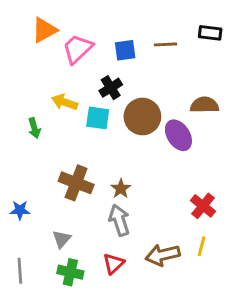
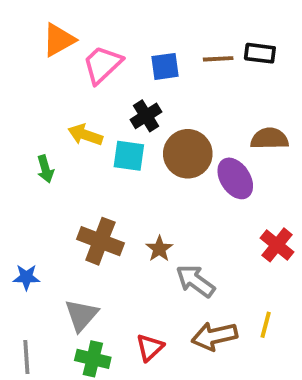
black rectangle: (210, 33) -> (260, 53), moved
red cross: (203, 206) -> (277, 245), moved
gray arrow: (119, 220) -> (195, 281), moved, turned -36
gray triangle: (62, 239) -> (81, 315), size x1.4

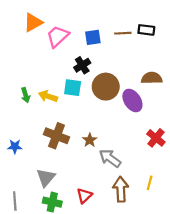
yellow arrow: (85, 135) -> (48, 96), moved
blue star: (26, 277) -> (15, 146), moved
brown arrow: (214, 336) -> (121, 189), turned 100

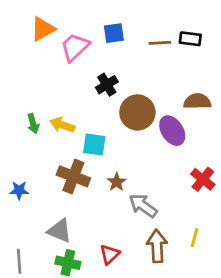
blue square: (93, 37) -> (114, 33), moved
cyan square: (73, 88) -> (94, 144), moved
gray triangle: (46, 177) -> (60, 231), turned -48

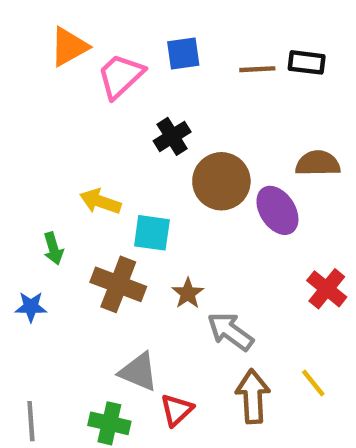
green arrow: (33, 124) -> (53, 248), moved
gray triangle: (60, 231) -> (138, 372), moved
yellow line: (194, 238) -> (313, 383), turned -54

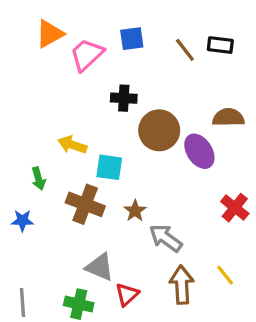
brown line: (257, 69) -> (185, 50), turned 55
black cross: (172, 136) -> (124, 98), turned 35

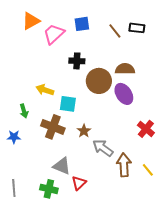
brown semicircle: (228, 117) -> (125, 69), moved
yellow line: (225, 275) -> (148, 170), moved
brown arrow: (182, 285) -> (124, 165), moved

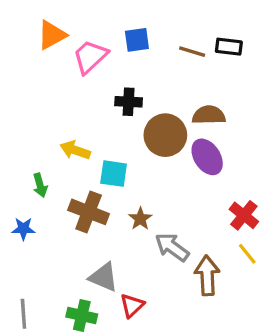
brown line: (115, 31) -> (192, 52), turned -35
yellow line: (148, 170) -> (247, 254), moved

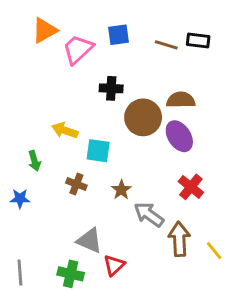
brown cross: (89, 212) -> (76, 184), size x0.6
red cross: (244, 215) -> (191, 187), moved
yellow line: (247, 254) -> (214, 251), moved

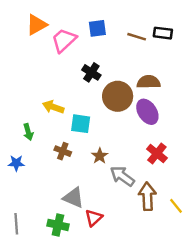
black cross: (111, 88) -> (91, 72), turned 30

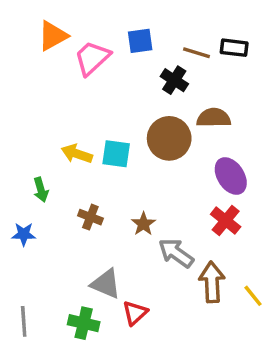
black cross: (91, 72) -> (174, 80), moved
purple ellipse: (147, 112) -> (231, 176), moved
cyan square: (81, 124) -> (116, 154), moved

